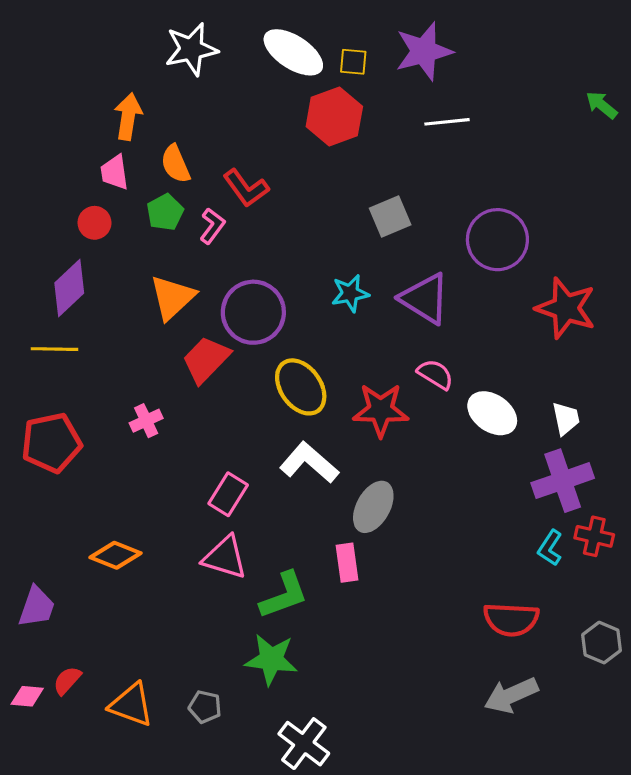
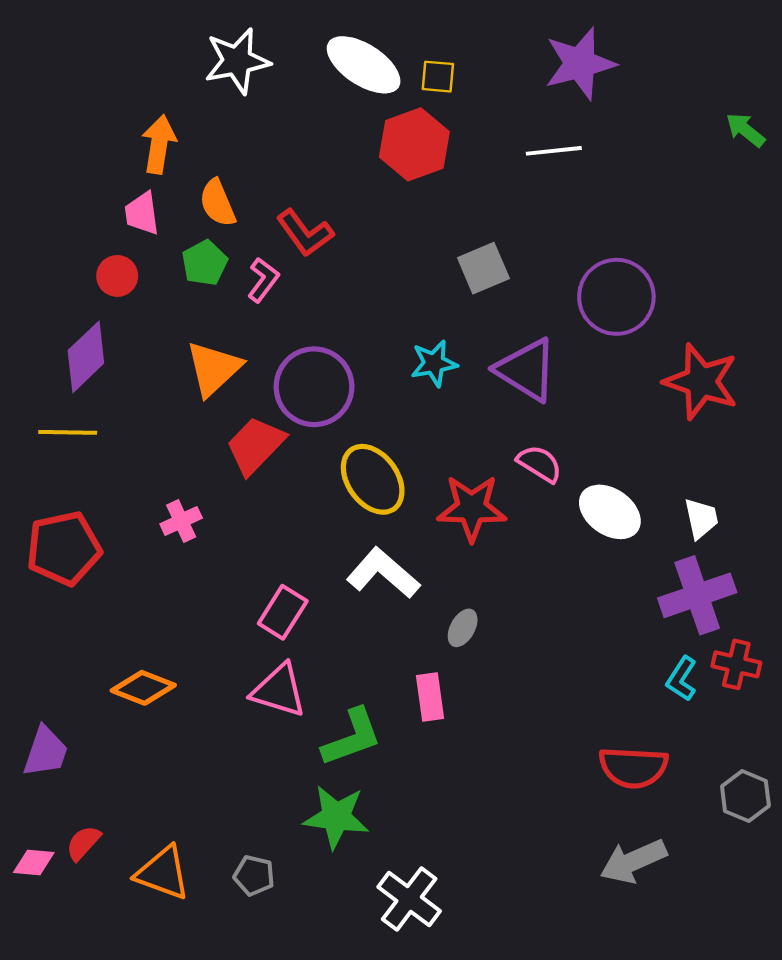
purple star: (424, 51) -> (580, 64), moved
gray ellipse: (373, 507) -> (463, 628), size x0.6
white cross: (304, 744) -> (409, 899), moved

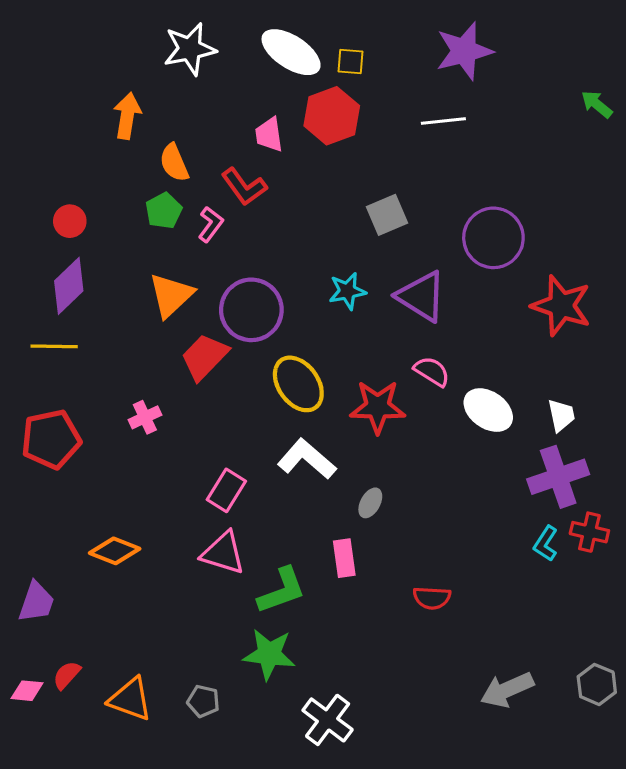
pink trapezoid: (142, 213) -> (269, 135), moved
red circle: (117, 276) -> (70, 221), moved
red semicircle: (633, 767) -> (432, 598), moved, size x0.7
gray hexagon: (745, 796) -> (597, 684), moved

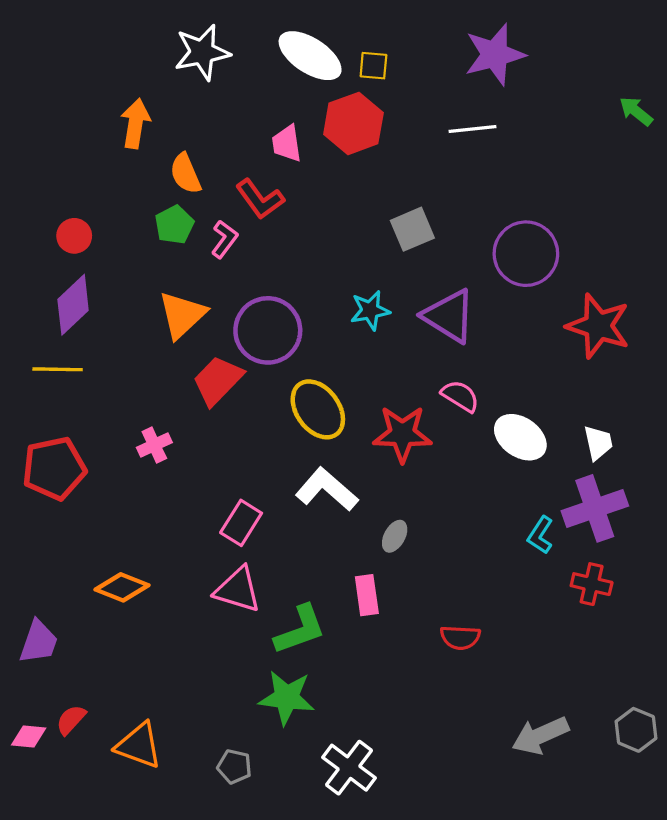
red cross: (589, 532) -> (592, 584), moved
cyan L-shape: (546, 544) -> (540, 535), moved
gray pentagon: (203, 701) -> (234, 767), moved

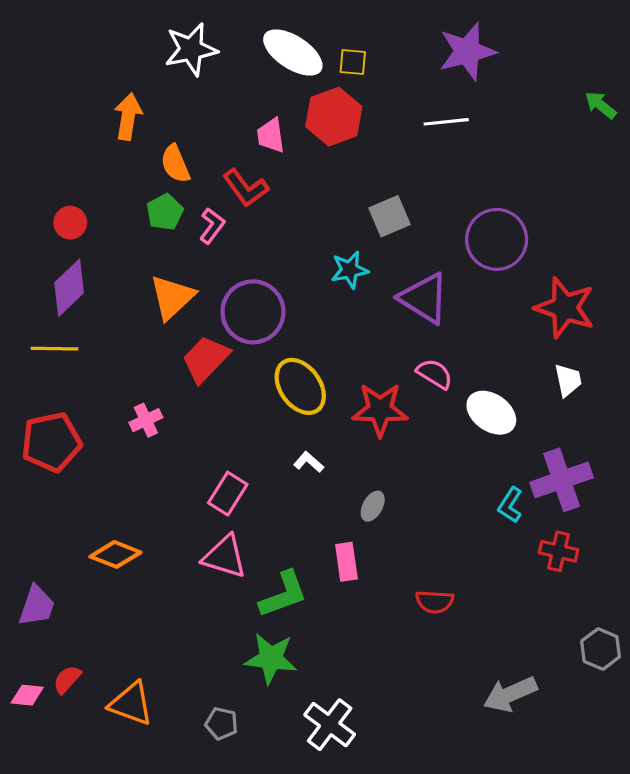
cyan star: (370, 310) -> (350, 270), moved
white trapezoid: (598, 443) -> (568, 380), moved
white L-shape: (327, 489) -> (309, 462), size x0.5
gray hexagon: (636, 730) -> (601, 649), moved

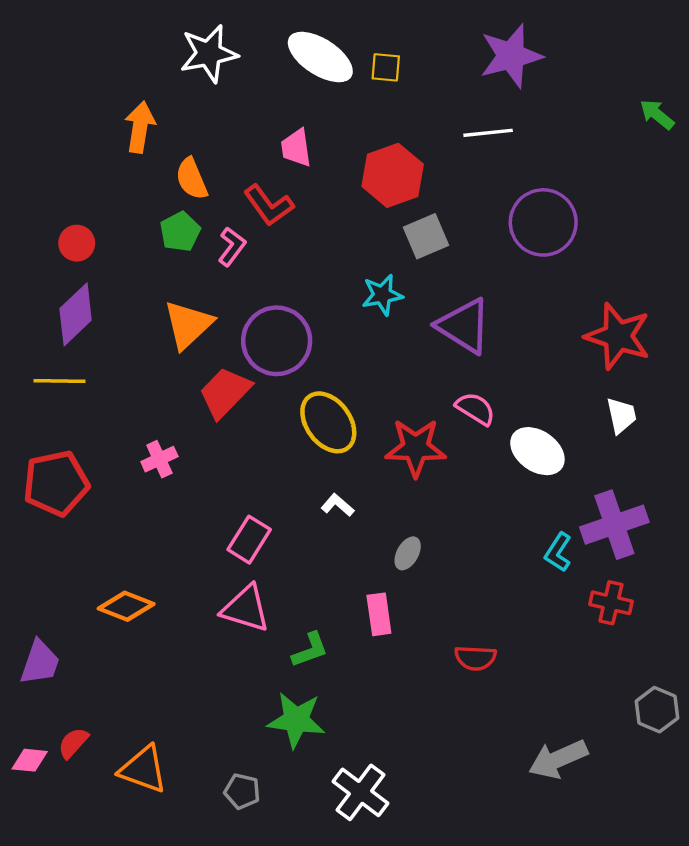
red hexagon: (334, 117) -> (393, 175), moved
purple circle: (497, 239) -> (543, 222), moved
green L-shape: (283, 594) -> (310, 650), size x0.7

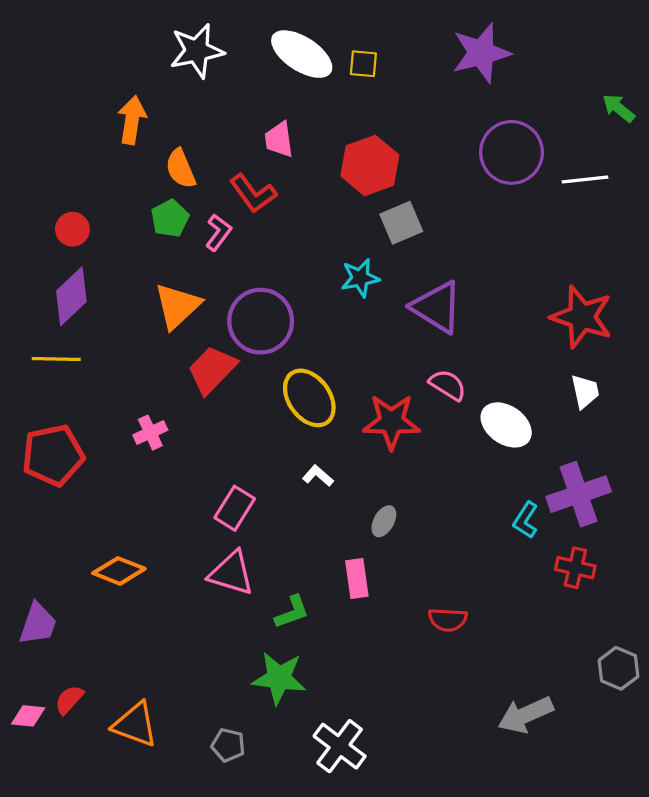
white line: (488, 133) -> (585, 179), moved
purple circle: (543, 222) -> (512, 152), moved

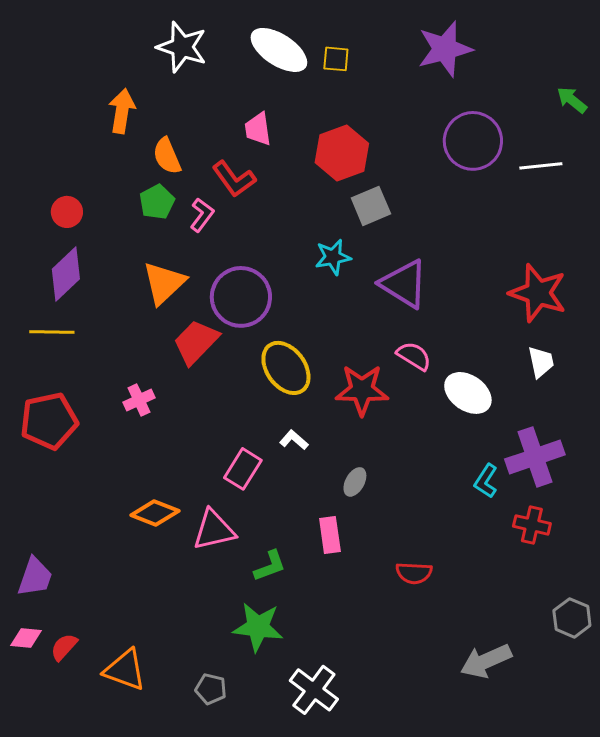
white star: (197, 51) -> (182, 47), turned 30
pink rectangle: (235, 508) -> (243, 469), moved
orange diamond: (119, 571) -> (155, 513), moved
pink triangle: (231, 573) -> (214, 530), turned -30
pink diamond: (28, 716) -> (26, 638), moved

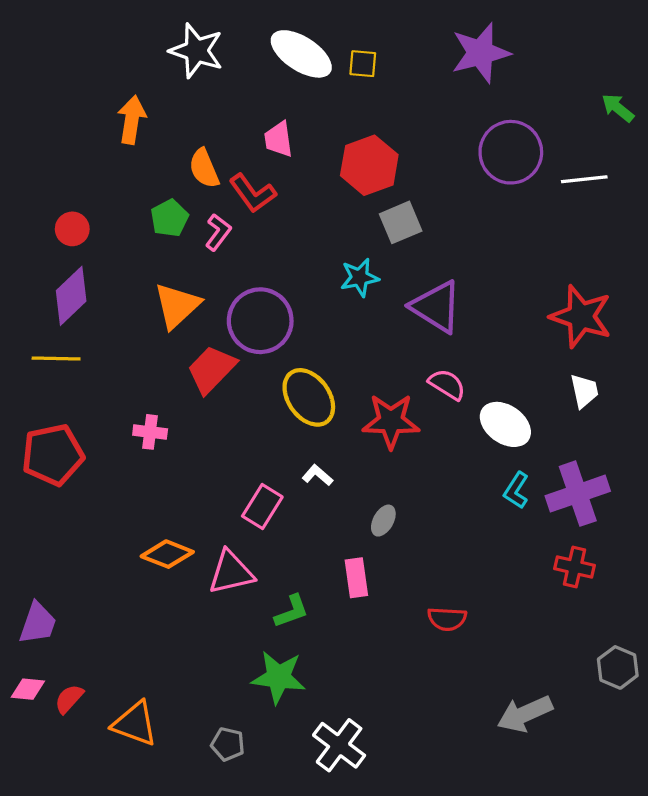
orange semicircle: (167, 156) -> (204, 168), moved
pink cross: (139, 400) -> (150, 432), turned 32
cyan L-shape: (486, 481) -> (516, 490), moved

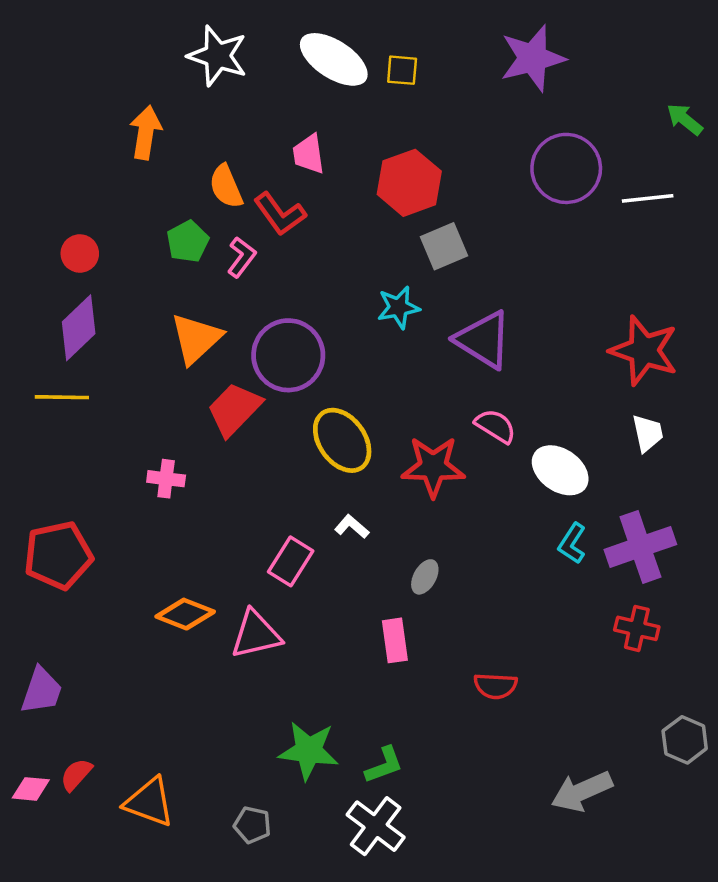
red pentagon: (53, 455) -> (58, 555), moved
green L-shape: (292, 611) -> (384, 765), moved
pink diamond: (28, 689) -> (31, 789), moved

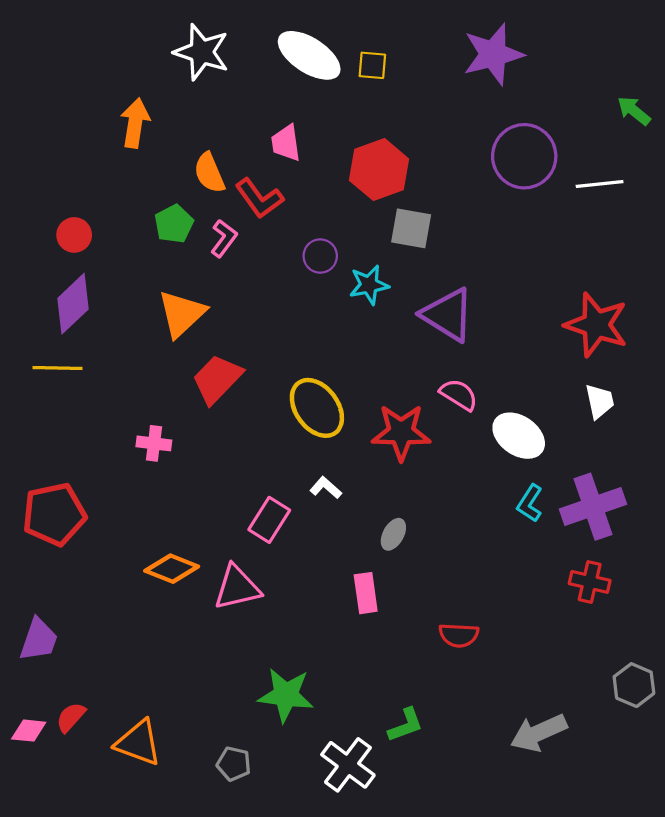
gray square: (444, 246) -> (411, 228), turned 33
purple circle: (288, 355) -> (320, 256), moved, size x0.5
green L-shape: (384, 765) -> (406, 725), moved

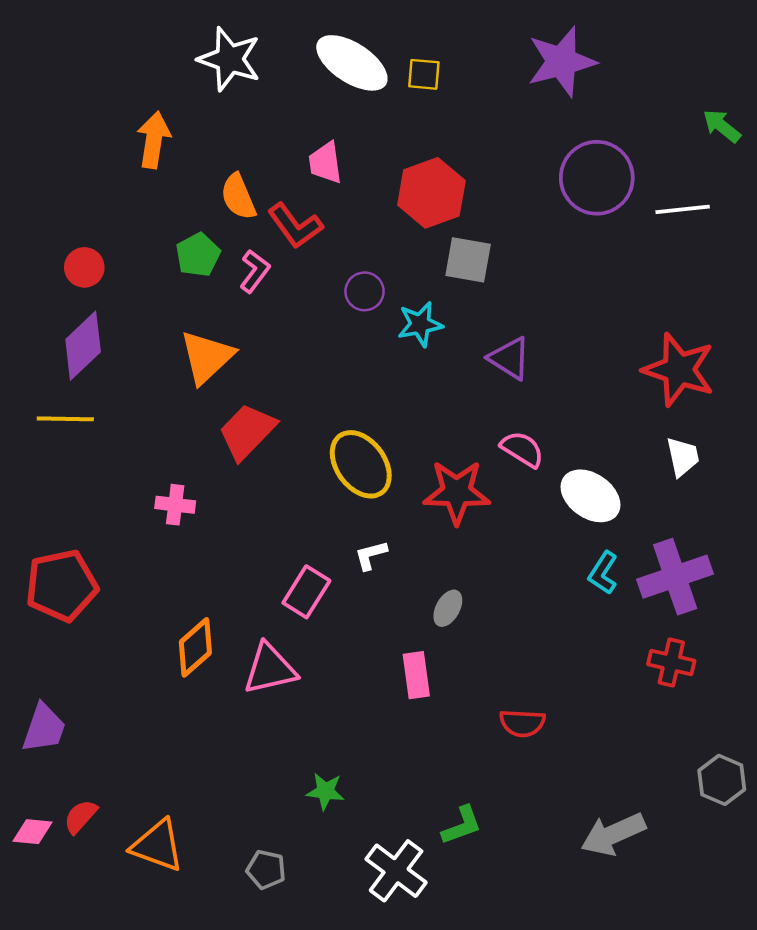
purple triangle: (448, 315) -> (510, 358), size x0.7
white L-shape: (326, 488) -> (371, 555), turned -56
orange diamond: (172, 569) -> (195, 647), turned -63
green star: (286, 695) -> (325, 791), size x0.6

